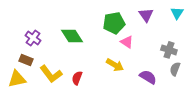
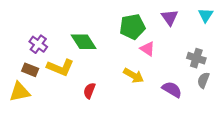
yellow L-shape: (51, 74) -> (60, 67), moved, turned -30

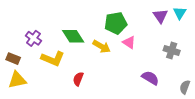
purple triangle: (170, 17) -> (160, 16), moved
brown rectangle: (30, 70) -> (13, 59), moved
yellow arrow: (134, 76) -> (102, 46), moved
gray semicircle: (203, 80) -> (185, 87), moved

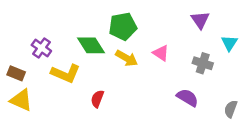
cyan triangle: (180, 13) -> (229, 43), moved
green pentagon: (116, 23) -> (123, 26), moved
gray cross: (172, 50) -> (203, 63), moved
yellow triangle: (17, 80) -> (21, 100), turned 36

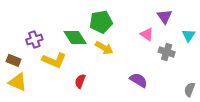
purple cross: (41, 48) -> (34, 40), turned 35
pink triangle: (161, 53) -> (147, 34), moved
purple semicircle: (188, 98) -> (139, 80), moved

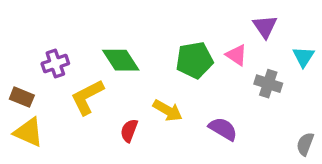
green pentagon: (101, 22) -> (195, 60), moved
yellow arrow: (104, 48) -> (168, 110), moved
yellow L-shape: (54, 60) -> (87, 97), turned 130

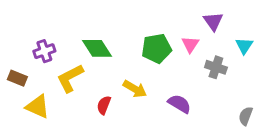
pink triangle: (236, 55) -> (190, 44), turned 30
yellow triangle: (28, 132) -> (38, 106), moved

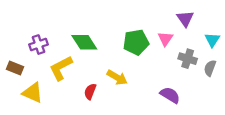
purple semicircle: (179, 104) -> (170, 95), moved
gray semicircle: (246, 116) -> (210, 68), moved

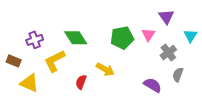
gray cross: (188, 59) -> (168, 53), turned 35
gray semicircle: (210, 68) -> (178, 75), moved

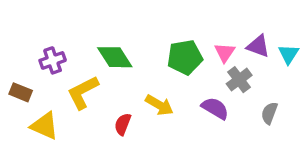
purple triangle: (166, 17) -> (258, 46), moved, turned -35
gray cross: (168, 53) -> (239, 80), moved
purple semicircle: (153, 85) -> (215, 108), moved

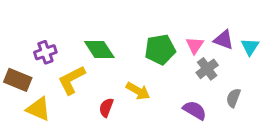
brown rectangle: (21, 92) -> (18, 80), size x1.4
purple semicircle: (215, 108) -> (195, 110), moved

